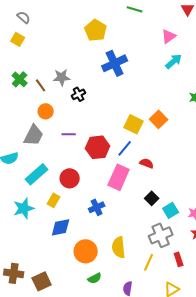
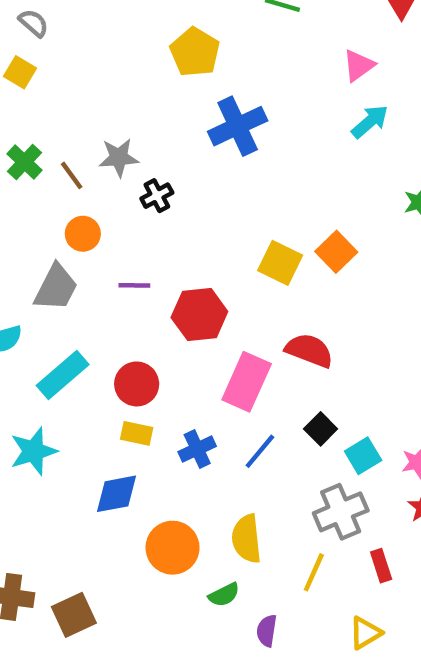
blue line: (125, 148) -> (260, 451), moved
red semicircle: (147, 163) -> (309, 350), size x1.5
yellow rectangle: (54, 200) -> (137, 433), moved, turned 72
green semicircle: (95, 278) -> (224, 595), moved

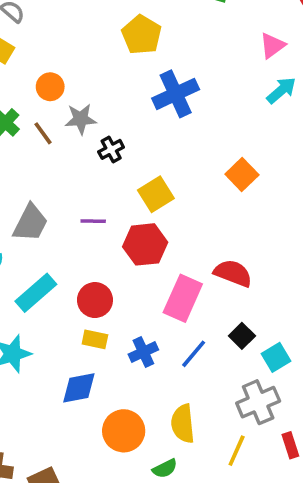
orange circle: (83, 234) -> (50, 87), moved
orange square: (336, 252) -> (242, 175), moved
yellow square: (280, 263) -> (156, 194), moved, turned 32

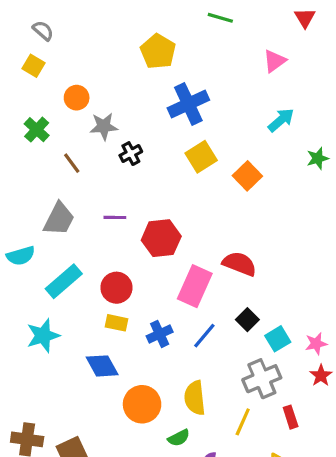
cyan arrow: (281, 90) -> (281, 120), moved
brown line: (43, 133) -> (72, 163), moved
yellow square: (156, 194) -> (201, 157), moved
blue diamond: (79, 388) -> (102, 366), turned 72

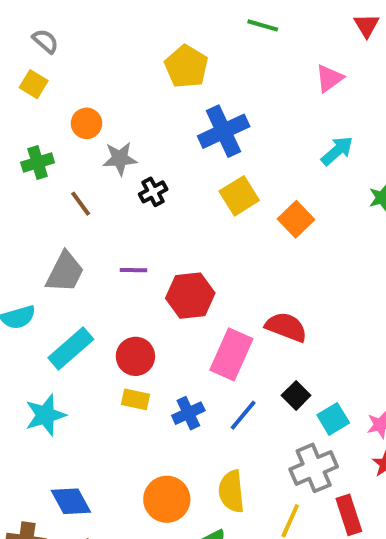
green cross: (37, 130) -> (38, 163), turned 30
blue diamond: (102, 366) -> (71, 501), moved
red rectangle: (291, 417) -> (349, 515), size x1.4

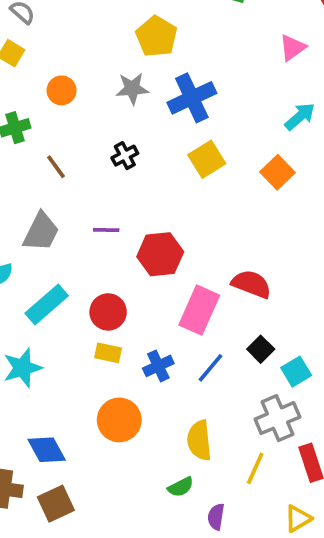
gray star: (120, 159) -> (132, 89), moved
orange square: (296, 219) -> (277, 172), moved
orange circle: (167, 499) -> (119, 420), moved

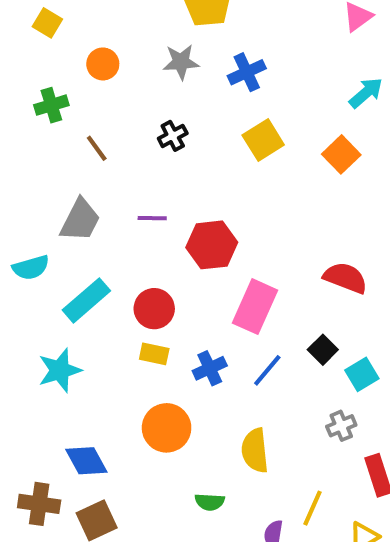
blue cross: (192, 98) -> (247, 72), size x0.7
red semicircle: (251, 284) -> (345, 278), moved
gray cross: (277, 418) -> (341, 426), size x0.6
yellow line: (255, 468) -> (313, 508), moved
green semicircle: (181, 487) -> (210, 502), moved, turned 30

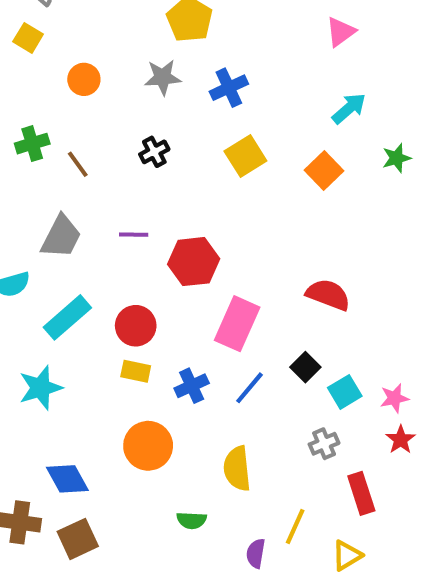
green cross: (51, 105) -> (32, 144), moved

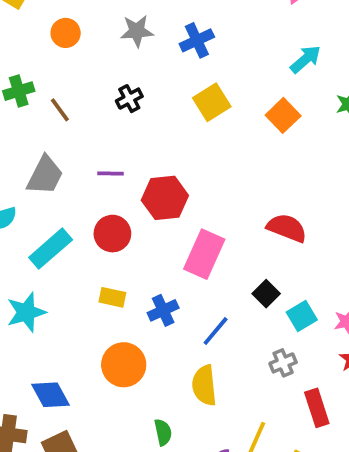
red circle: (136, 326) -> (112, 234), moved
blue line: (250, 388) -> (216, 331), moved
green semicircle: (192, 520) -> (163, 432), turned -105

